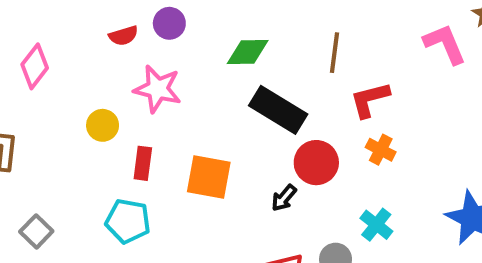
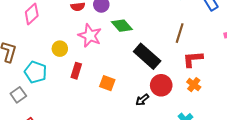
green diamond: (248, 52) -> (122, 26), moved, turned 40
orange square: (209, 177) -> (107, 83), size x0.7
cyan pentagon: (128, 221) -> (35, 72), moved

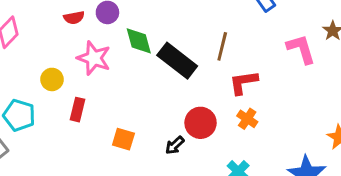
green diamond: (122, 26) -> (139, 41), turned 30
black rectangle: (147, 56) -> (177, 61), moved
orange square: (107, 83) -> (123, 139), moved

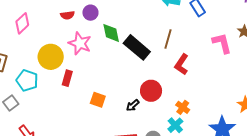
yellow circle: (52, 79) -> (51, 57), size x1.6
red L-shape: (243, 82) -> (182, 64), turned -50
orange cross: (247, 119) -> (183, 107), moved

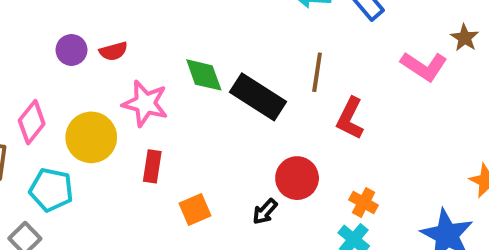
purple circle: (90, 13) -> (71, 50), moved
pink diamond: (22, 23) -> (32, 122), moved
pink L-shape: (222, 43) -> (424, 66), turned 145
red rectangle: (67, 78) -> (152, 166), moved
orange square: (98, 100) -> (195, 209), turned -35

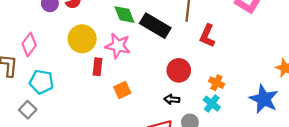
pink star: (145, 103) -> (118, 46), moved
yellow circle: (91, 137) -> (82, 39), moved
black arrow: (265, 212) -> (172, 99), moved, turned 56

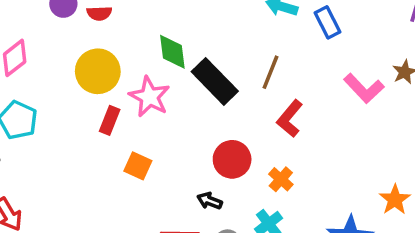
orange cross: (216, 83) -> (281, 179), moved
orange square: (122, 90) -> (138, 166), turned 35

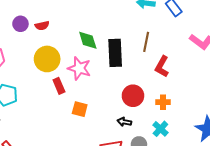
black rectangle: (215, 81) -> (115, 53), turned 52
red rectangle: (110, 120) -> (59, 86), turned -35
orange cross: (281, 179) -> (163, 102), turned -32

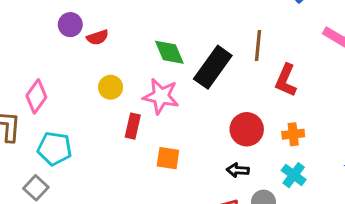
purple circle: (20, 24) -> (70, 25), moved
black rectangle: (115, 53) -> (213, 67), turned 44
yellow circle: (47, 59) -> (111, 87), size x0.6
red rectangle: (59, 86) -> (133, 126), turned 42

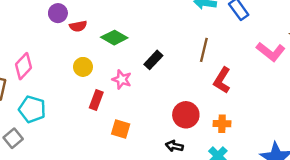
green diamond: (169, 52) -> (114, 38), moved, turned -45
black rectangle: (213, 67) -> (153, 60), moved, size x0.6
pink star: (161, 96) -> (122, 79), size x0.7

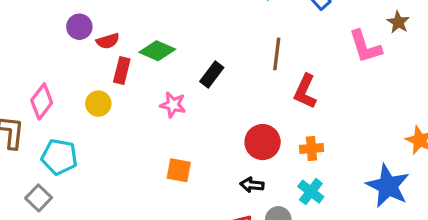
pink L-shape: (271, 52) -> (365, 47), turned 40
yellow circle: (83, 67) -> (98, 104), moved
red rectangle: (96, 100) -> (122, 70), moved

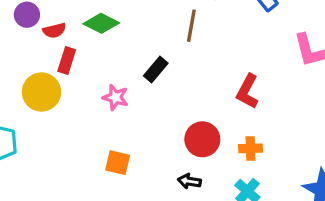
green diamond: (157, 51) -> (101, 23), moved
brown line: (277, 54) -> (191, 26), moved
yellow circle: (98, 104) -> (41, 92), size x1.5

